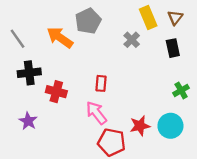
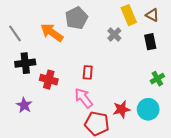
brown triangle: (175, 17) -> (152, 15), turned -40

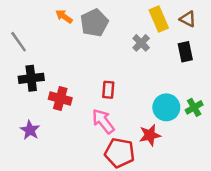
orange arrow: (52, 32) -> (64, 16), moved, size x0.6
green cross: (157, 79) -> (194, 107), moved
cyan circle: (148, 109) -> (166, 107), moved

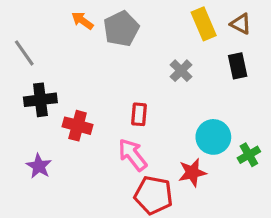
gray cross: (141, 43) -> (181, 71), moved
green cross: (194, 107) -> (249, 155), moved

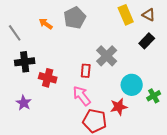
orange arrow: (82, 21) -> (46, 24), moved
black rectangle: (238, 66) -> (147, 41), turned 56
gray cross: (181, 71) -> (107, 56), moved, size x1.5

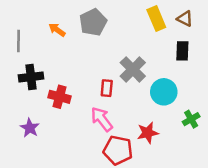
gray line: (15, 33) -> (19, 41), turned 36
black rectangle: (147, 41) -> (182, 51), turned -42
cyan circle: (132, 85) -> (164, 92), moved

